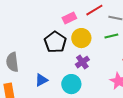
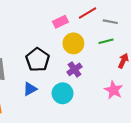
black pentagon: (55, 42) -> (38, 60), moved

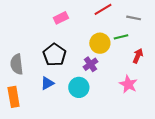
pink rectangle: (60, 22) -> (61, 18), moved
gray line: (110, 22) -> (134, 18), moved
yellow circle: (73, 43) -> (100, 43), moved

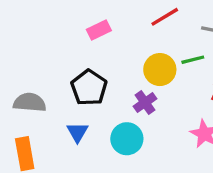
gray semicircle: (17, 64) -> (30, 102), turned 102
blue triangle: (47, 83) -> (77, 132), turned -32

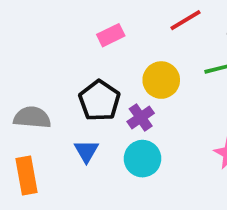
yellow circle: (160, 70) -> (161, 80), moved
purple cross: (145, 102) -> (141, 117), moved

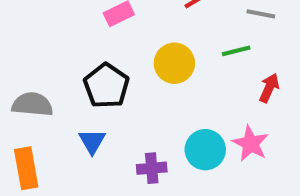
purple cross: (141, 117) -> (152, 168), moved, turned 30
cyan circle: (143, 159) -> (205, 150), moved

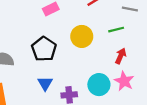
red arrow: (269, 88) -> (121, 56), moved
blue triangle: (92, 141) -> (45, 83), moved

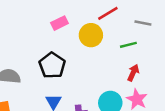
yellow circle: (82, 36) -> (91, 35), moved

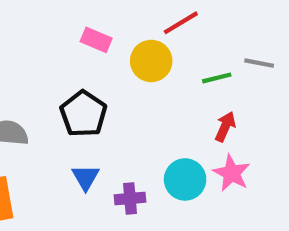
pink rectangle: (59, 23) -> (96, 40), turned 49
gray line: (143, 23) -> (259, 63), moved

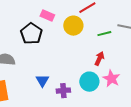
black pentagon: (83, 114) -> (31, 34), moved
red arrow: (225, 127) -> (99, 59), moved

